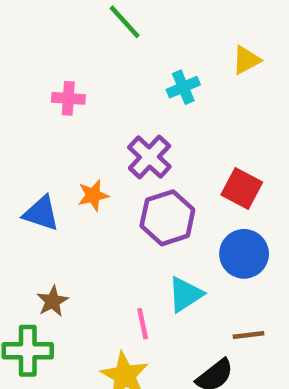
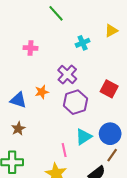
blue circle: (244, 254) -> (110, 134), moved
brown star: (53, 301) -> (18, 129), moved
brown line: (249, 335) -> (112, 155), turned -48

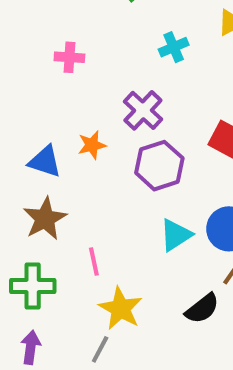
brown star: (18, 129) -> (45, 219), size x1.5
pink line: (64, 150) -> (94, 262), moved

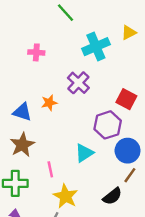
cyan cross: (174, 47) -> (96, 47), size x1.6
purple hexagon: (159, 166) -> (108, 125), moved
cyan triangle: (176, 235) -> (84, 153), moved

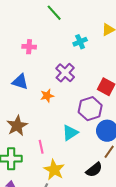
cyan cross: (96, 47) -> (80, 42), size x0.6
orange star: (49, 103) -> (47, 96), moved
blue triangle: (22, 112) -> (20, 82), moved

